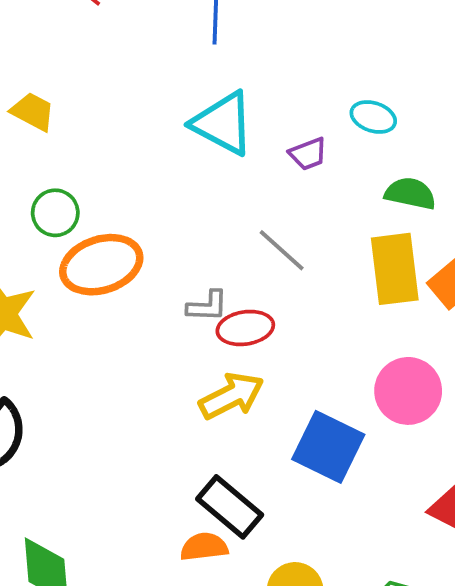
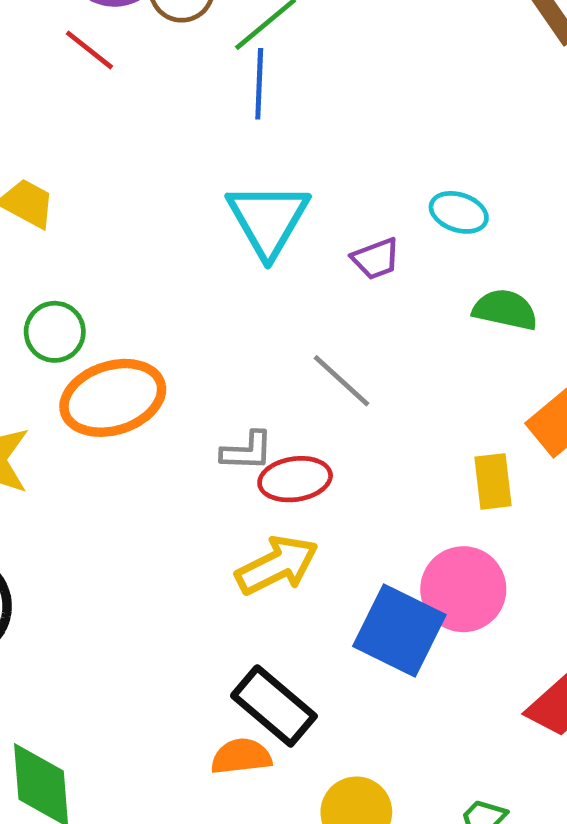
cyan triangle: (223, 123) -> (268, 220), turned 32
yellow rectangle: (395, 269) -> (493, 481), moved, size x0.6
pink circle: (408, 391) -> (463, 589), moved

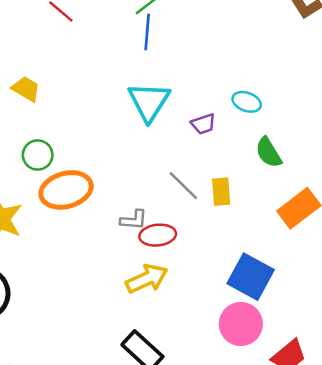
green semicircle: (505, 310) -> (269, 152), turned -136
yellow rectangle: (493, 481) -> (221, 192), moved
pink circle: (463, 589) -> (241, 324), moved
blue square: (399, 631) -> (251, 277), moved

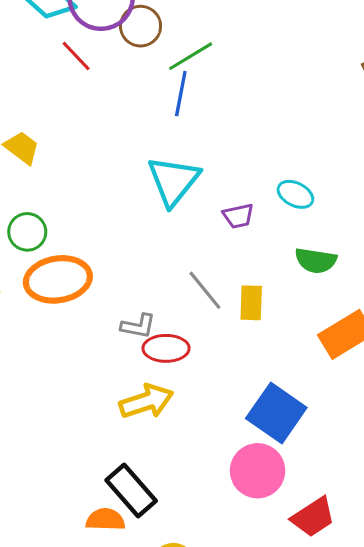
green semicircle: (269, 152) -> (316, 261), turned -56

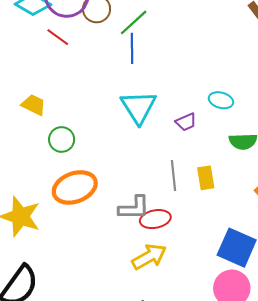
green circle: (27, 232) -> (62, 139), moved
gray line: (205, 290) -> (174, 176), turned 44
gray L-shape: (138, 326) -> (134, 208), size x1.4

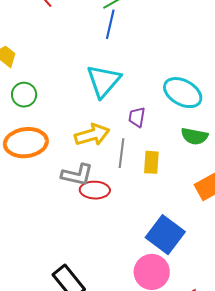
cyan ellipse: (221, 100) -> (183, 93), size x1.6
purple trapezoid: (186, 122) -> (137, 117), moved, turned 110
yellow arrow: (149, 257) -> (92, 135), moved

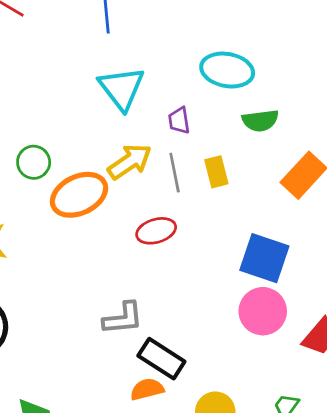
green circle: (24, 95) -> (34, 162), moved
orange ellipse: (26, 143) -> (79, 195), moved
gray L-shape: (77, 175) -> (123, 318), moved

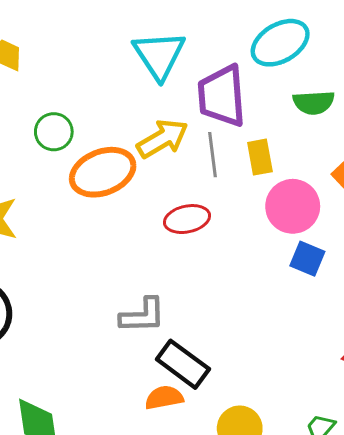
cyan ellipse: (227, 70) -> (280, 43), turned -45
purple trapezoid: (179, 120) -> (222, 96), size x2.0
blue square: (264, 258) -> (307, 259), size x0.6
pink circle: (263, 311) -> (293, 206), moved

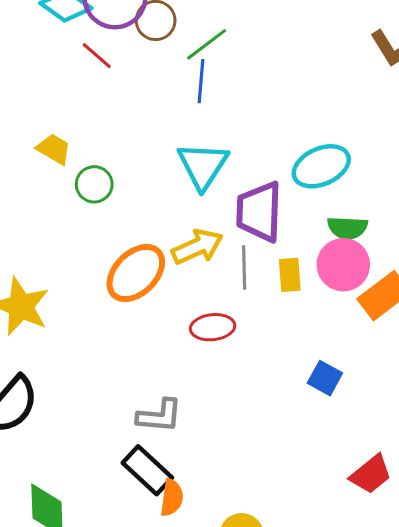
green circle: (54, 132) -> (94, 184), moved
orange ellipse: (103, 172) -> (136, 273), turned -30
pink circle: (293, 206) -> (343, 265), moved
black rectangle: (183, 364) -> (147, 470), moved
orange semicircle: (164, 398) -> (172, 498), turned 102

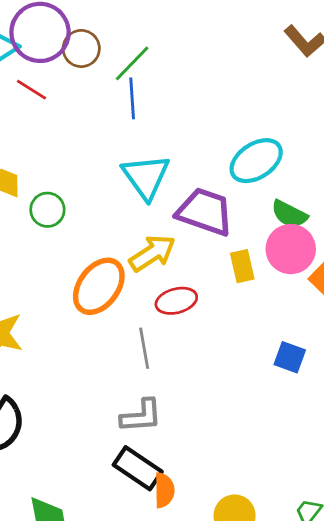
purple trapezoid: (259, 212) -> (205, 212), turned 116
green semicircle: (347, 228) -> (289, 214), turned 33
gray line: (244, 267) -> (144, 348), moved
red ellipse: (213, 327) -> (176, 301), moved

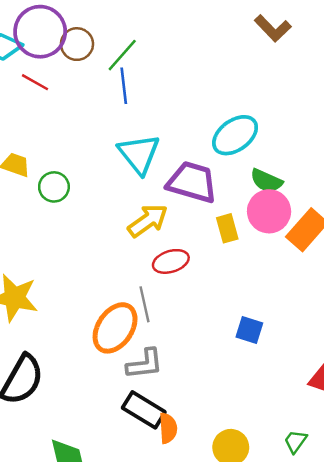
orange ellipse: (99, 286) -> (115, 328), moved
blue square: (290, 357) -> (249, 330), moved

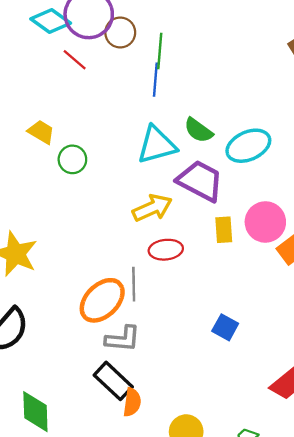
green line: (122, 55) -> (160, 51), turned -48
cyan triangle: (139, 154) -> (157, 145), turned 42
green semicircle: (266, 181) -> (198, 130), moved

